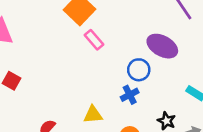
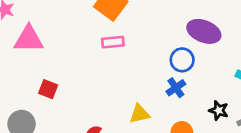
pink rectangle: (94, 40) -> (113, 42), moved, turned -48

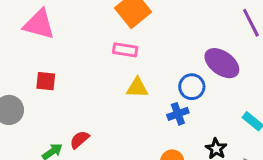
red square: (48, 89) -> (46, 81), turned -30
yellow triangle: (140, 114) -> (137, 88), moved

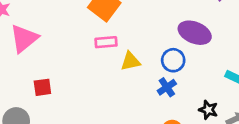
pink triangle: (39, 24) -> (24, 38), turned -40
yellow triangle: (137, 88) -> (130, 61), moved

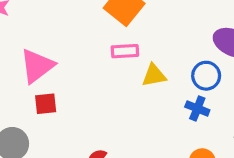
pink triangle: (24, 38) -> (37, 66), moved
blue cross: (167, 87) -> (197, 108), turned -36

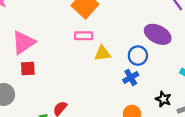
blue cross: (197, 108) -> (131, 77), turned 35

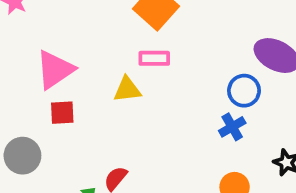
yellow triangle: (102, 53) -> (127, 89), moved

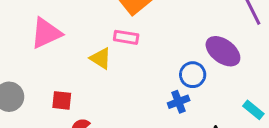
yellow triangle: (127, 89) -> (101, 58), turned 30
red square: (62, 113) -> (62, 100), moved

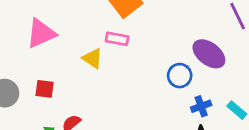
red square: (62, 100) -> (45, 89), moved
blue cross: (179, 102) -> (201, 106), moved

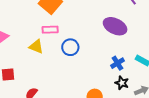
blue circle: (180, 76) -> (70, 47), moved

